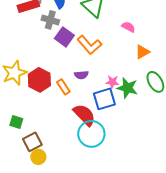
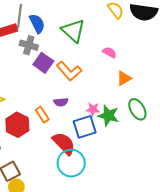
red hexagon: (39, 80) -> (17, 125), moved

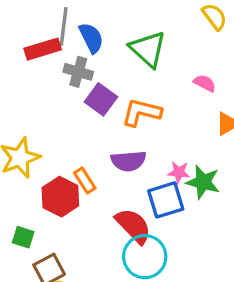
orange L-shape: (69, 71) -> (141, 112), turned 145
purple semicircle: (61, 102) -> (129, 161), size x1.5
orange rectangle: (42, 114) -> (85, 180), moved

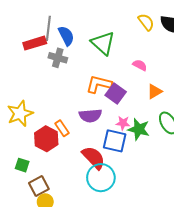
purple square: (101, 99) -> (116, 94), moved
blue square: (166, 200) -> (115, 141), turned 30

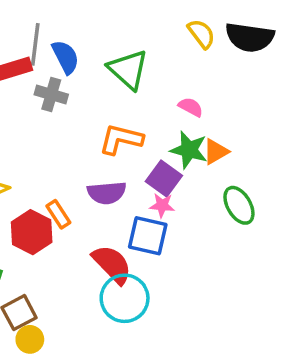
purple square: (116, 94) -> (164, 178), moved
green star: (139, 129) -> (189, 150), moved

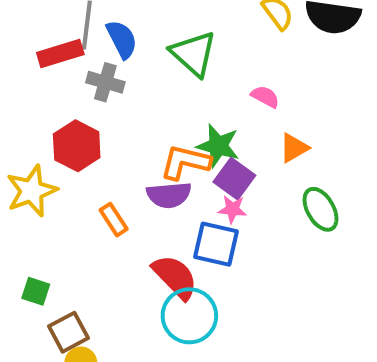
orange L-shape: (121, 139) -> (185, 162), moved
green star: (189, 150) -> (218, 146), moved
red hexagon: (32, 232) -> (77, 146), moved

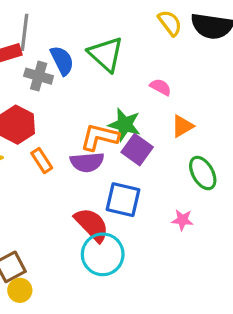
blue semicircle: (122, 39) -> (62, 60), moved
pink star: (232, 209) -> (182, 220), moved
orange rectangle: (114, 220) -> (42, 161), moved

